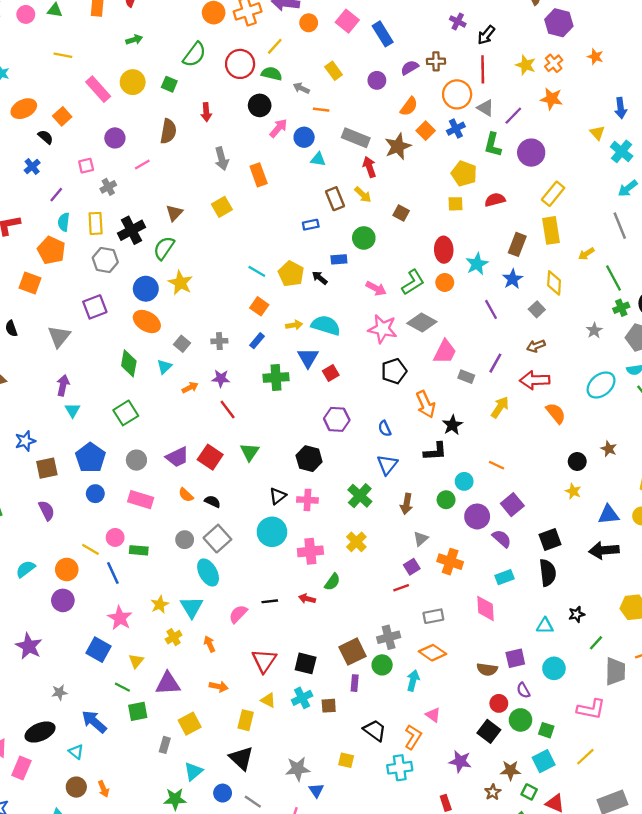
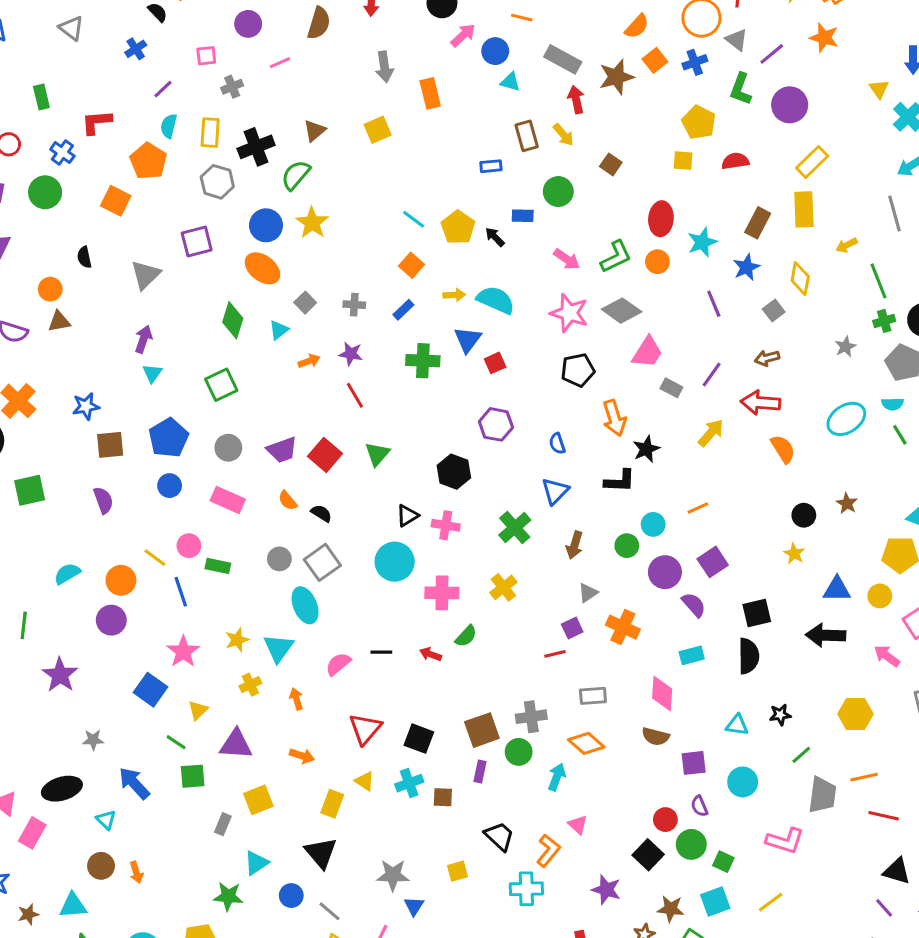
orange line: (497, 465) -> (698, 508), turned -56
brown semicircle: (487, 669) -> (656, 736), moved
yellow square: (346, 760) -> (457, 871), turned -35

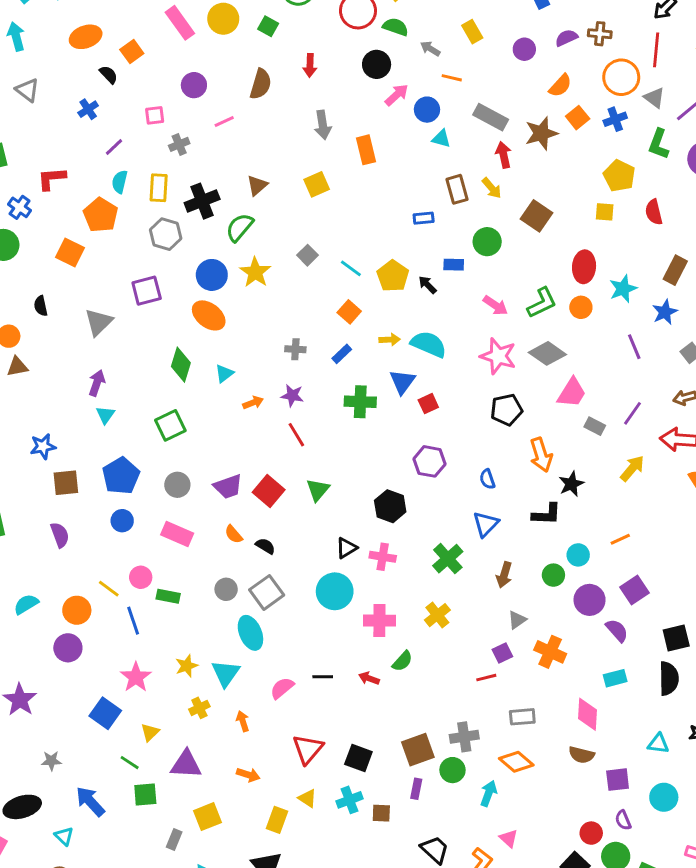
red semicircle: (735, 161) -> (654, 212), turned -95
brown square: (611, 164) -> (536, 216), size x1.5
gray square: (305, 303) -> (307, 255), moved

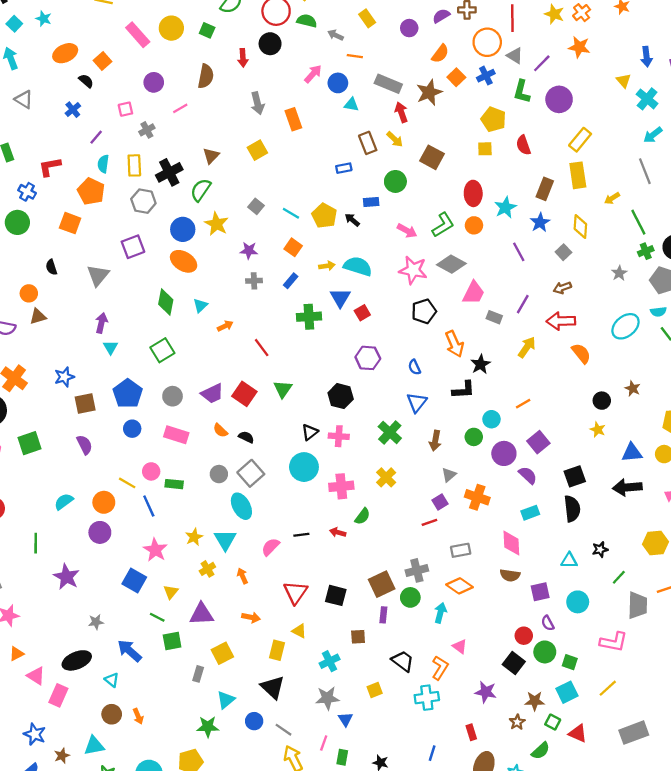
black circle: (377, 64) -> (270, 44), moved
purple star: (292, 396) -> (249, 250), moved
cyan cross: (350, 800) -> (330, 661), moved

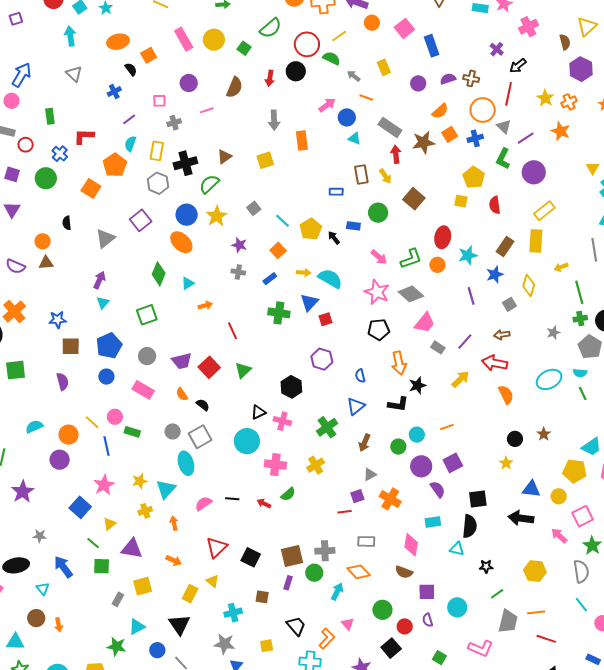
purple square: (133, 247) -> (141, 220), turned -30
cyan triangle: (569, 560) -> (457, 549), moved
green circle: (545, 652) -> (382, 610), moved

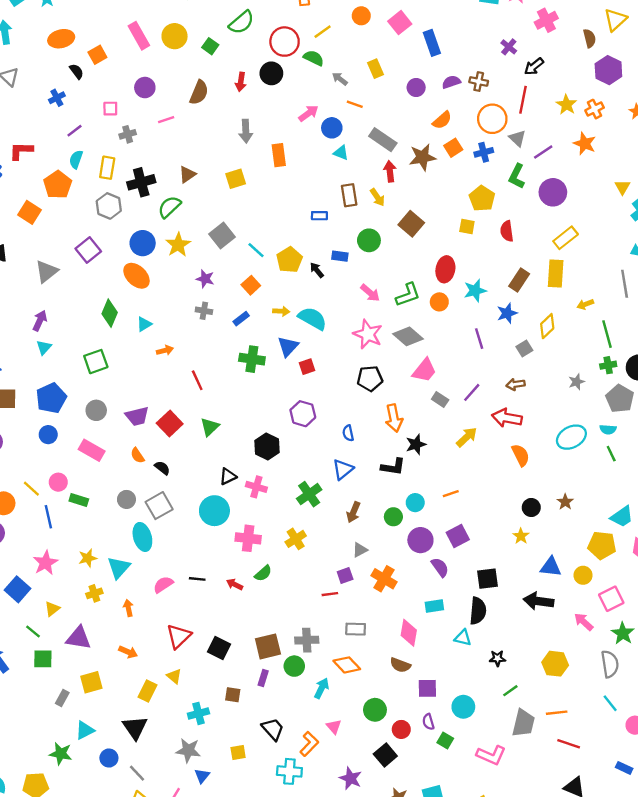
gray square: (254, 208) -> (222, 236), size x1.5
yellow diamond: (529, 285) -> (547, 326), turned 30
green square: (439, 658) -> (445, 740), moved

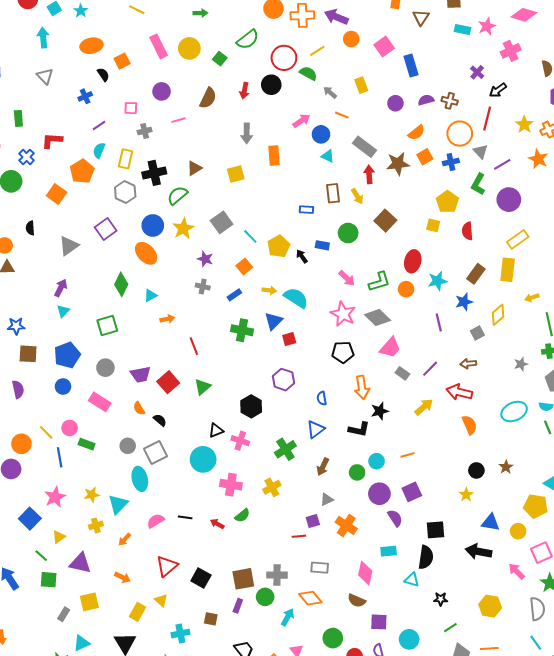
orange arrow: (128, 608) -> (125, 539), turned -128

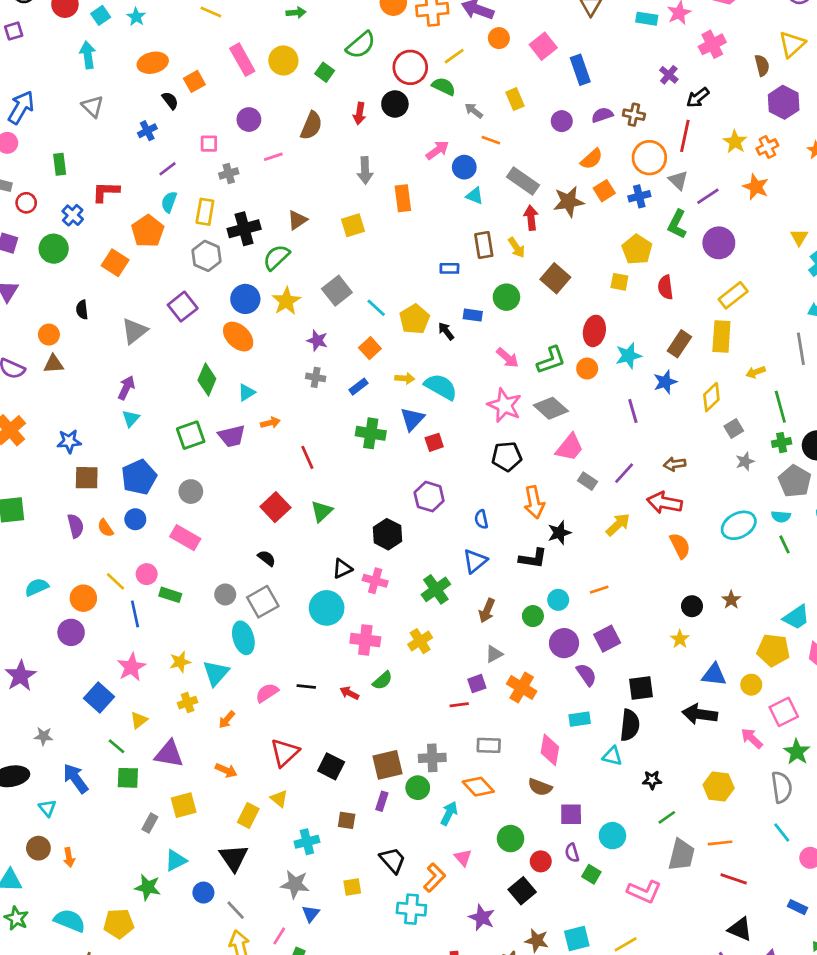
gray square: (477, 333) -> (734, 429), moved
purple trapezoid: (141, 375) -> (232, 436), moved
orange semicircle: (139, 408) -> (105, 528), moved

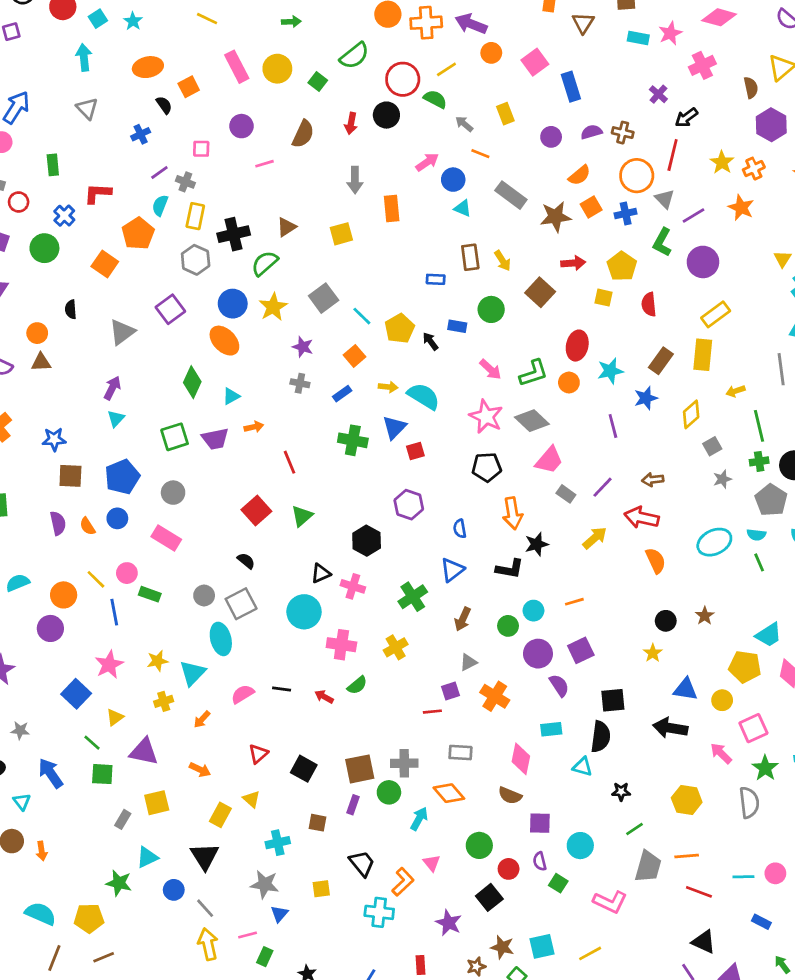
gray cross: (229, 173) -> (185, 182), moved, turned 36
red arrow: (531, 218) -> (573, 263), moved, turned 90
red triangle: (285, 753) -> (258, 754), size x0.7
cyan line: (782, 832) -> (743, 877), moved, turned -55
pink line: (279, 936) -> (248, 935), turned 42

